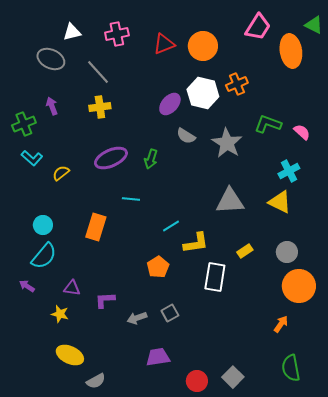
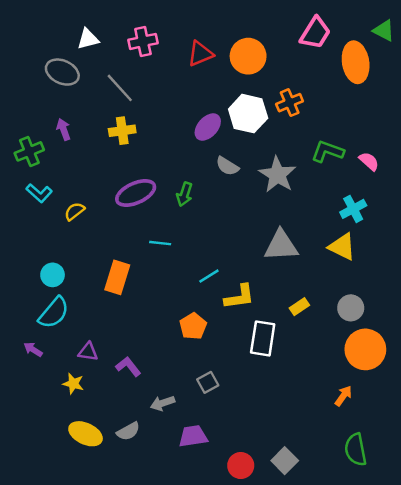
purple L-shape: (105, 300) -> (128, 367), turned 55
gray arrow: (137, 318) -> (163, 403), moved
gray semicircle: (96, 381) -> (128, 431), moved

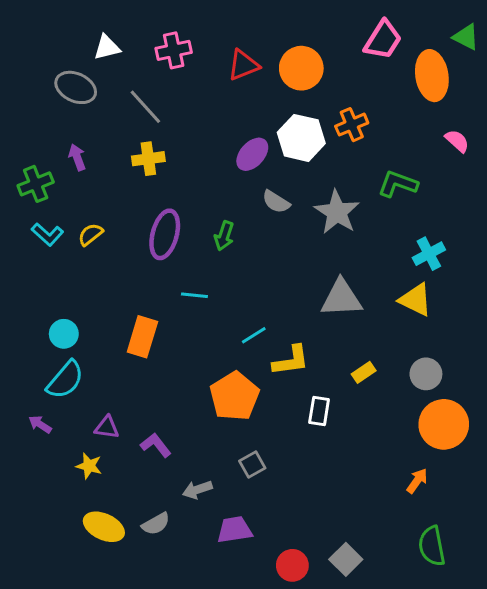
pink semicircle: (369, 161) -> (457, 141), moved
purple ellipse: (136, 193) -> (165, 234), turned -51
yellow semicircle: (75, 211) -> (91, 234), moved
orange pentagon: (193, 326) -> (234, 396), size x1.5
white rectangle: (263, 338) -> (319, 411), size x0.7

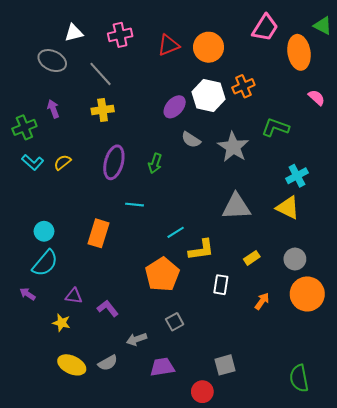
orange arrow: (417, 481) -> (262, 301), moved
gray square: (346, 559) -> (225, 365), moved, turned 30

